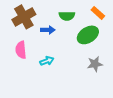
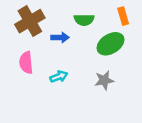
orange rectangle: (98, 13) -> (123, 16), turned 32
gray star: (95, 64) -> (104, 80), moved

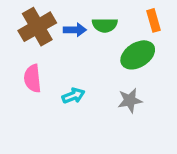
blue arrow: (60, 37) -> (75, 30), moved

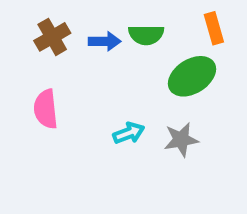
brown cross: (37, 27) -> (52, 37), size x0.7
cyan arrow: (73, 96) -> (129, 133), moved

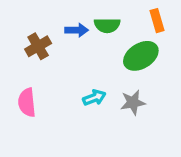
brown cross: (52, 37) -> (38, 46), moved
pink semicircle: (46, 109) -> (27, 102), moved

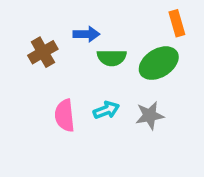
green semicircle: (107, 25) -> (112, 58), moved
pink semicircle: (27, 102) -> (65, 116), moved

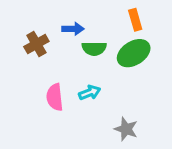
orange rectangle: (177, 23) -> (135, 20), moved
gray star: (150, 116) -> (126, 129), moved, turned 30

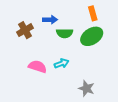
pink semicircle: (55, 97) -> (37, 67), turned 114

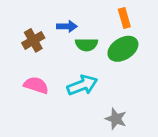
cyan arrow: (61, 63) -> (82, 85), size x1.5
pink semicircle: (37, 67) -> (36, 85), moved

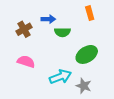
green ellipse: (123, 49) -> (87, 54), moved
cyan arrow: (82, 85) -> (60, 77), moved

